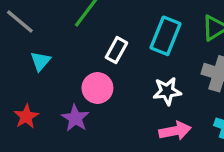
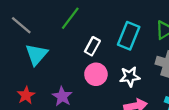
cyan triangle: (40, 61) -> (36, 54), size x1.5
pink circle: (97, 88) -> (96, 74), moved

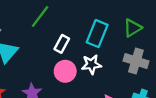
white star: (130, 77) -> (91, 64), moved

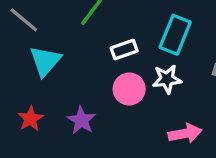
white rectangle: (62, 44) -> (124, 49), turned 42

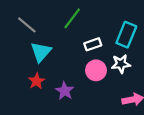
red star: (30, 119) -> (37, 81), moved

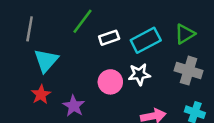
gray line: (27, 25) -> (30, 29), turned 60
cyan rectangle: (126, 35) -> (146, 40), turned 40
white rectangle: (93, 44) -> (109, 38), moved

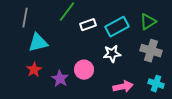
cyan triangle: (46, 60) -> (38, 43), turned 35
pink circle: (110, 82) -> (84, 70), moved

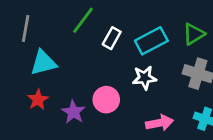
white rectangle: (88, 25) -> (112, 38), turned -42

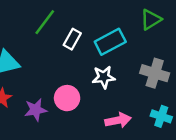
green triangle: (194, 34) -> (151, 20), moved
purple star: (73, 112) -> (36, 110), turned 30

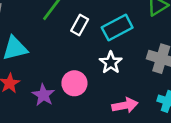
white star: (104, 77) -> (111, 63), turned -30
purple star: (36, 110) -> (43, 95), turned -30

